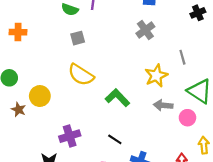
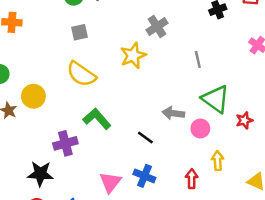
yellow star: (156, 76) -> (133, 55), moved
green L-shape: (117, 98) -> (97, 119), moved
black line: (115, 139) -> (145, 138), moved

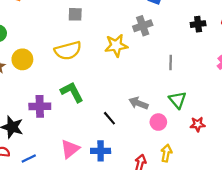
yellow semicircle: (81, 74) -> (68, 51), turned -64
green triangle: (216, 99) -> (178, 100), size x0.7
blue cross: (144, 176) -> (101, 151), turned -36

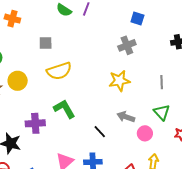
gray square: (75, 14) -> (46, 43), moved
yellow star: (116, 45) -> (119, 81), moved
gray line: (171, 62) -> (162, 82), moved

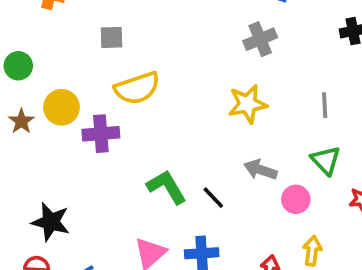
green L-shape: (64, 109) -> (167, 187), moved
purple cross: (35, 123) -> (101, 134), moved

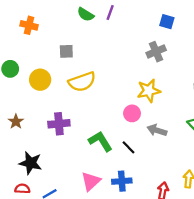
yellow circle: (61, 107) -> (40, 80), moved
brown star: (21, 121) -> (16, 122), moved
purple cross: (101, 134) -> (59, 124), moved
pink circle: (296, 199) -> (132, 113), moved

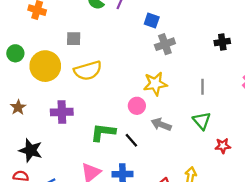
blue square: (167, 22) -> (152, 20), moved
yellow circle: (40, 80) -> (45, 66), size x1.4
green L-shape: (100, 141) -> (103, 132), turned -55

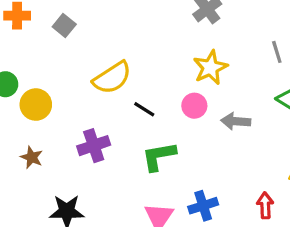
gray square: (74, 39) -> (64, 26), moved, turned -35
yellow circle: (45, 66) -> (36, 105), moved, size x0.7
black line: (131, 140) -> (144, 109), moved

